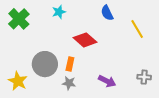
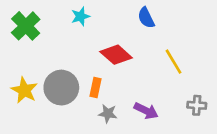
yellow line: (137, 29) -> (173, 62), moved
yellow star: (18, 81) -> (24, 90), moved
gray star: (69, 83) -> (108, 114), moved

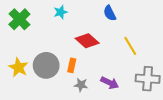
gray cross: (197, 105) -> (148, 79), size x1.6

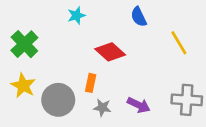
green cross: (19, 19) -> (24, 44), moved
yellow line: (130, 46) -> (179, 43), moved
gray circle: (46, 65) -> (58, 100), moved

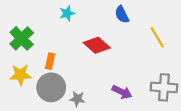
orange rectangle: (91, 83) -> (50, 61), moved
yellow star: (23, 86) -> (20, 75), turned -30
gray star: (102, 108) -> (77, 99), moved

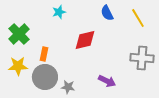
yellow line: (157, 37) -> (138, 18), moved
red diamond: (97, 45) -> (85, 40), turned -55
gray cross: (164, 87) -> (142, 58), moved

